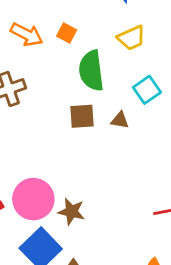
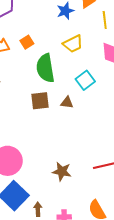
orange square: (67, 33) -> (27, 42), turned 32
brown star: (71, 212) -> (62, 171), moved

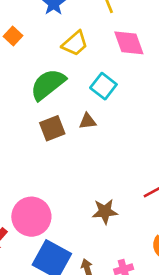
orange square: (27, 42) -> (13, 36), moved
green semicircle: (45, 68) -> (48, 84), turned 76

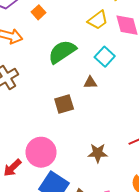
yellow trapezoid: (75, 44) -> (98, 20), moved
brown square: (52, 128) -> (64, 104), moved

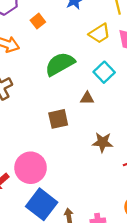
brown star: (98, 153) -> (103, 142), moved

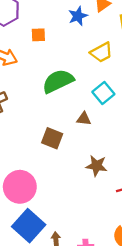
orange square: (38, 21) -> (38, 35), turned 32
brown square: (58, 119) -> (52, 138), turned 30

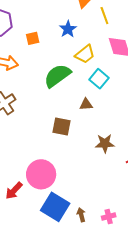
blue star: (78, 16) -> (68, 29), moved
yellow trapezoid: (101, 52) -> (85, 54), moved

